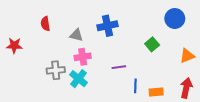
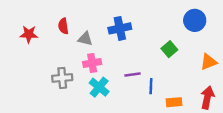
red semicircle: (45, 24) -> (63, 26), moved
red star: (14, 45) -> (29, 34), moved
cyan cross: (78, 79) -> (99, 87), moved
blue line: (135, 86) -> (151, 86), moved

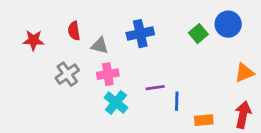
green square: (169, 49) -> (198, 34), moved
gray cross: (62, 78) -> (67, 74), moved, turned -30

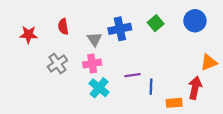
green square: (198, 34) -> (156, 23), moved
gray triangle: (100, 46) -> (94, 39), moved, turned 42
red arrow: (243, 115) -> (195, 88), moved

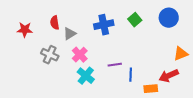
gray triangle: (94, 39) -> (70, 34), moved, turned 32
gray cross: (57, 64) -> (50, 55), turned -30
pink cross: (92, 64) -> (80, 55), turned -35
red arrow: (195, 88) -> (169, 76), turned -126

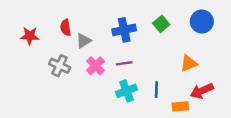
orange triangle: (181, 54) -> (189, 63), moved
purple line: (115, 65) -> (124, 63), moved
cyan cross: (86, 76) -> (127, 91), moved, turned 30

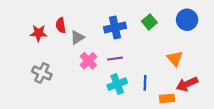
red star: (30, 36) -> (39, 33), moved
orange triangle: (189, 63) -> (175, 59), turned -49
gray cross: (60, 66) -> (42, 73), moved

